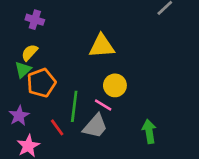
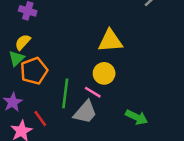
yellow triangle: (102, 46) -> (110, 41), moved
red line: (57, 127) -> (40, 118), moved
green arrow: (149, 131) -> (137, 117), turned 125

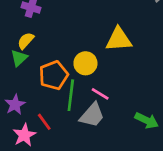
orange pentagon: (34, 71) -> (54, 75), moved
yellow circle: (104, 73) -> (85, 63), moved

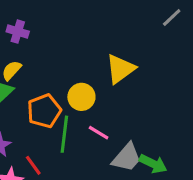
yellow triangle: (119, 39) -> (120, 69), turned -32
gray trapezoid: (92, 115) -> (127, 158), moved

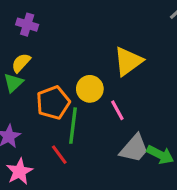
pink line: (99, 133) -> (117, 110), moved, turned 30
red line: (33, 165) -> (59, 155), moved

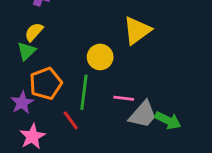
orange pentagon: (53, 103) -> (46, 83), moved
pink line: (117, 110) -> (124, 98), moved, turned -54

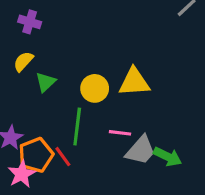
yellow triangle: (137, 30) -> (134, 82), moved, turned 32
green triangle: (26, 51) -> (45, 82), moved
orange pentagon: (46, 83) -> (36, 155), moved

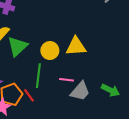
green triangle: (45, 82) -> (17, 46), size x1.5
green arrow: (168, 157) -> (110, 90), moved

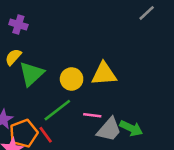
green line: (38, 76) -> (57, 110), turned 45
green arrow: (110, 90) -> (131, 128), moved

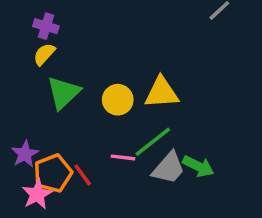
yellow semicircle: (13, 57) -> (44, 54), moved
green line: (57, 110) -> (153, 142), moved
pink line: (92, 115) -> (123, 157), moved

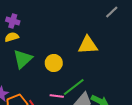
yellow semicircle: (44, 54) -> (12, 37), turned 32
yellow triangle: (162, 93) -> (88, 45), moved

